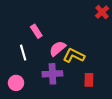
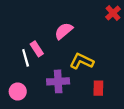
pink rectangle: (36, 31) -> (37, 49), moved
pink semicircle: (58, 48) -> (64, 31), moved

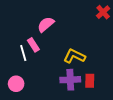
pink semicircle: (64, 31) -> (46, 24), moved
purple cross: (58, 81) -> (70, 80), moved

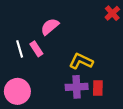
white line: (23, 53) -> (20, 49), moved
pink circle: (16, 84) -> (17, 91), size x1.5

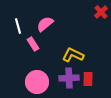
white line: (20, 49) -> (18, 26), moved
pink circle: (17, 91) -> (37, 82), moved

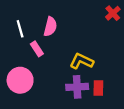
pink semicircle: (45, 24) -> (50, 27), turned 144
pink circle: (37, 82) -> (20, 80), moved

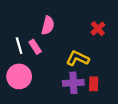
red cross: (113, 13) -> (98, 29), moved
white line: (20, 29) -> (19, 46), moved

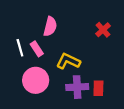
yellow L-shape: (78, 58) -> (68, 61), moved
pink circle: (19, 76) -> (36, 80), moved

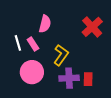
red cross: (103, 30) -> (92, 27), size x1.5
yellow L-shape: (68, 61) -> (61, 55), turned 100

